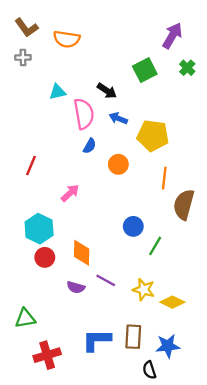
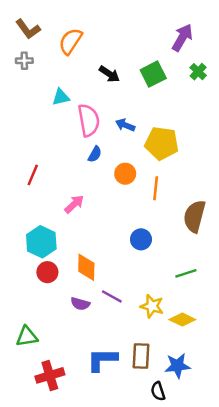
orange semicircle: (67, 39) -> (70, 41), turned 115
black arrow: (107, 91) -> (109, 74), moved
orange line: (164, 178) -> (156, 188), moved
green line: (155, 246) -> (186, 273), moved, turned 42

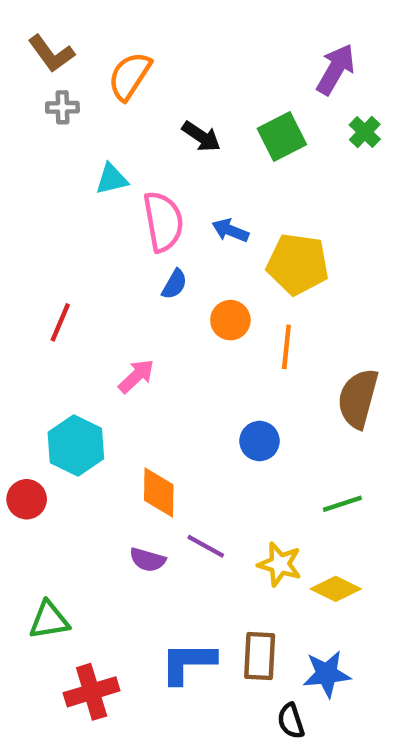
gray cross: (24, 61) -> (62, 107), moved
red circle: (47, 272) -> (27, 499), moved

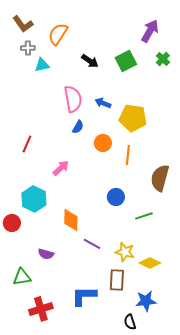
cyan triangle: (112, 179) -> (42, 65), moved
green line: (342, 504) -> (144, 216), moved
purple semicircle: (148, 560) -> (46, 254), moved
brown rectangle: (260, 656) -> (117, 280), moved

